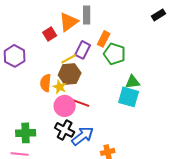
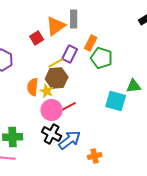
green triangle: (133, 82) -> (134, 86), moved
red line: (81, 103) -> (68, 107), turned -48

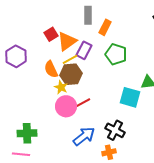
orange triangle: (56, 26) -> (67, 41), moved
orange rectangle: (91, 43) -> (105, 27), moved
orange semicircle: (33, 87) -> (51, 69), moved, turned -30
black cross: (52, 134) -> (115, 130), moved

